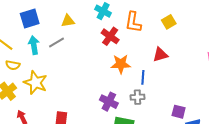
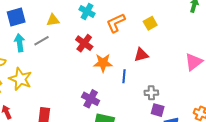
orange L-shape: (133, 22) -> (116, 23), turned 55
red cross: (110, 36) -> (84, 43), moved
gray cross: (137, 97) -> (151, 93), moved

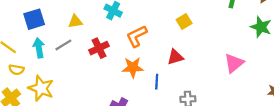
orange L-shape: (116, 23) -> (137, 36), moved
red cross: (84, 43) -> (99, 48), moved, turned 30

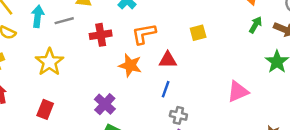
red triangle: (175, 57) -> (168, 60), moved
blue line: (157, 82) -> (166, 89), moved
yellow star: (41, 88) -> (49, 62), moved

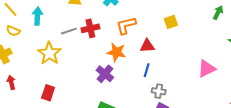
gray line: (64, 21) -> (69, 31), moved
purple cross: (105, 104) -> (105, 74), moved

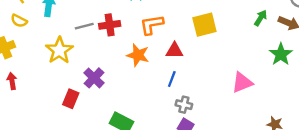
yellow square: (171, 22) -> (204, 25), size x1.5
purple cross: (105, 74) -> (94, 78), moved
red rectangle: (48, 93) -> (71, 99), moved

